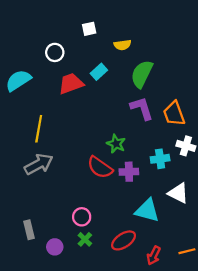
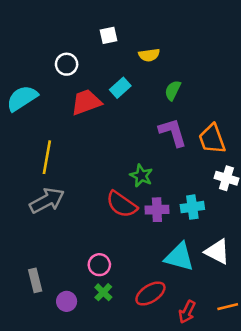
green semicircle: (142, 74) -> (173, 90), size x0.6
cyan cross: (160, 159) -> (192, 207), moved
white triangle: (178, 193) -> (217, 252), moved

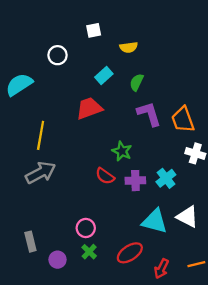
green semicircle: (173, 90) -> (137, 82), moved
red trapezoid: (86, 102) -> (89, 108), moved
red semicircle: (122, 204) -> (105, 176), size x0.7
cyan cross: (192, 207) -> (166, 178), turned -30

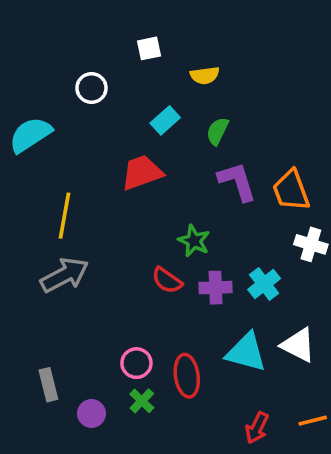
red ellipse: (130, 253) -> (187, 376), moved, turned -65

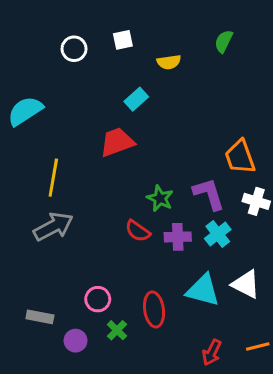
white circle: (91, 88) -> (74, 49), moved
green semicircle: (217, 131) -> (224, 41), moved
purple L-shape: (237, 181) -> (209, 194), moved
pink circle: (136, 363) -> (98, 299), moved
gray rectangle: (48, 385) -> (40, 317), turned -65

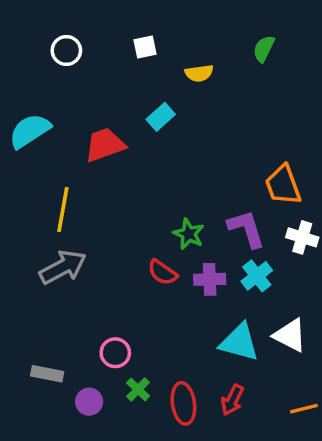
white circle: (74, 49) -> (66, 50), moved
red trapezoid: (117, 142) -> (105, 145), moved
red ellipse: (154, 309) -> (183, 403), moved
red arrow: (212, 352) -> (232, 400), moved

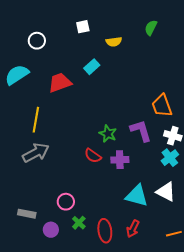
white circle: (66, 50) -> (37, 41), moved
cyan cross: (257, 276) -> (170, 158), moved

